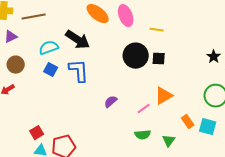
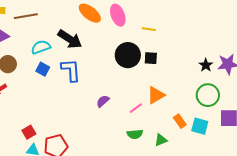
black star: (214, 57) -> (206, 65), moved
green triangle: (169, 141) -> (161, 140), turned 32

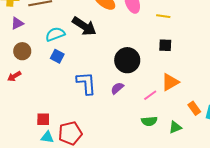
black circle: (128, 55) -> (127, 60), moved
blue L-shape: (71, 70) -> (86, 83), moved
red square: (29, 132) -> (43, 119), turned 32

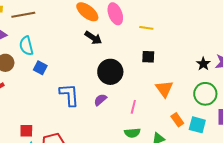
black arrow: (84, 26) -> (93, 38), moved, size x0.7
cyan semicircle: (55, 34) -> (26, 46), moved, turned -84
orange triangle: (170, 82) -> (164, 89), moved, turned -36
pink line: (150, 95) -> (133, 107), turned -40

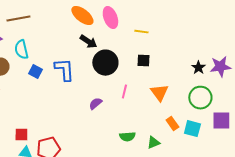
black circle: (110, 72) -> (105, 63), moved
blue L-shape: (69, 95) -> (64, 70), moved
pink line: (133, 107) -> (124, 92), moved

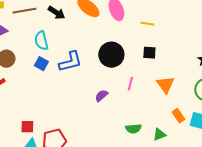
black arrow: (88, 42) -> (56, 13), moved
cyan semicircle: (21, 50) -> (41, 41), moved
blue L-shape: (64, 70) -> (70, 62), turned 80

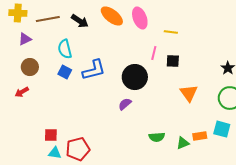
black circle: (111, 55) -> (135, 77), moved
pink line: (130, 84) -> (154, 53), moved
orange rectangle: (178, 116) -> (200, 136), moved, turned -64

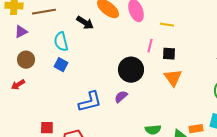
black arrow: (80, 21) -> (85, 23), moved
blue L-shape: (94, 70) -> (90, 102), moved
orange triangle: (189, 93) -> (173, 78), moved

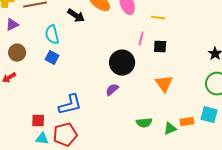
orange triangle: (173, 78) -> (164, 84), moved
blue L-shape: (90, 102) -> (70, 105), moved

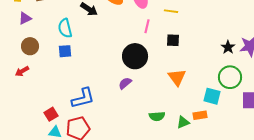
pink line: (141, 39) -> (147, 26), moved
blue square: (52, 58) -> (65, 51), turned -32
cyan square: (209, 115) -> (212, 96), moved
red square: (38, 121) -> (51, 114), turned -32

